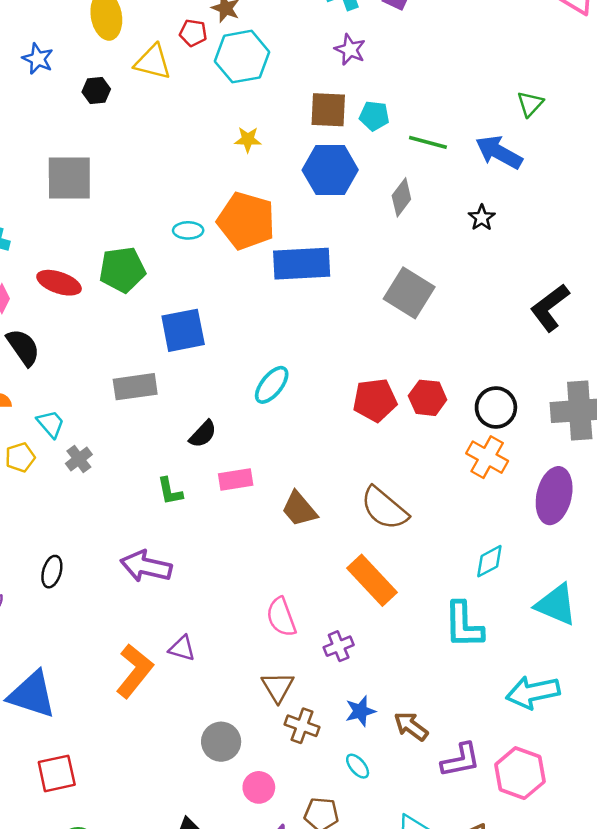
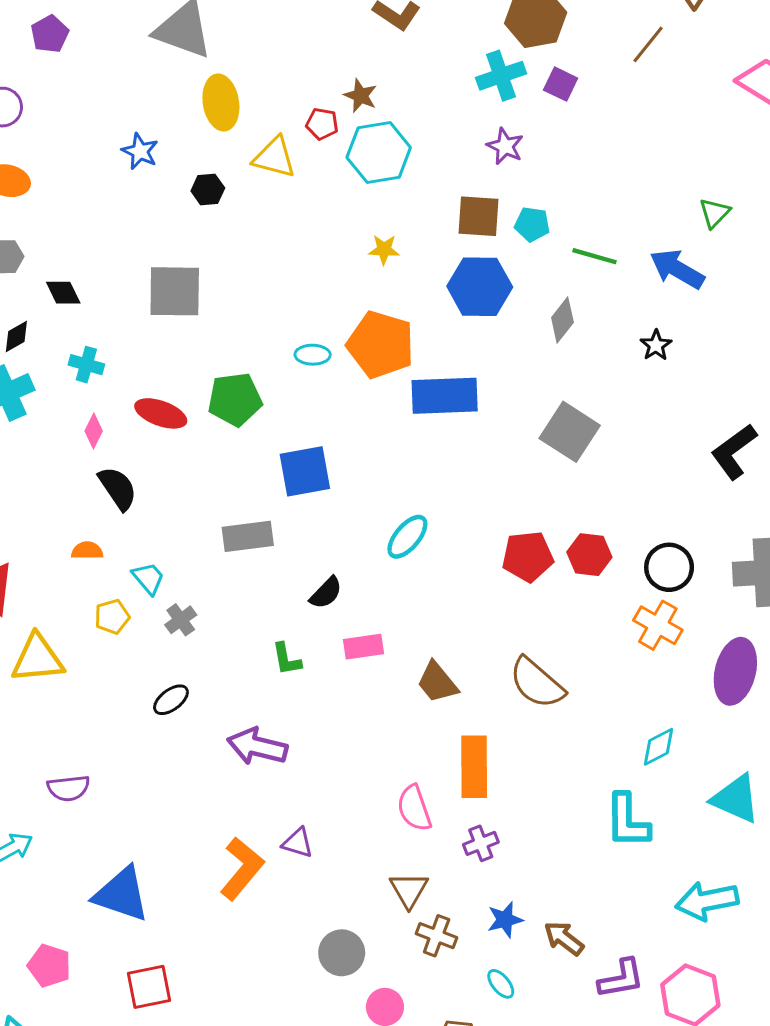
black ellipse: (52, 572) -> (171, 700), moved, turned 36
orange rectangle: (372, 580) -> (474, 767), moved, turned 42

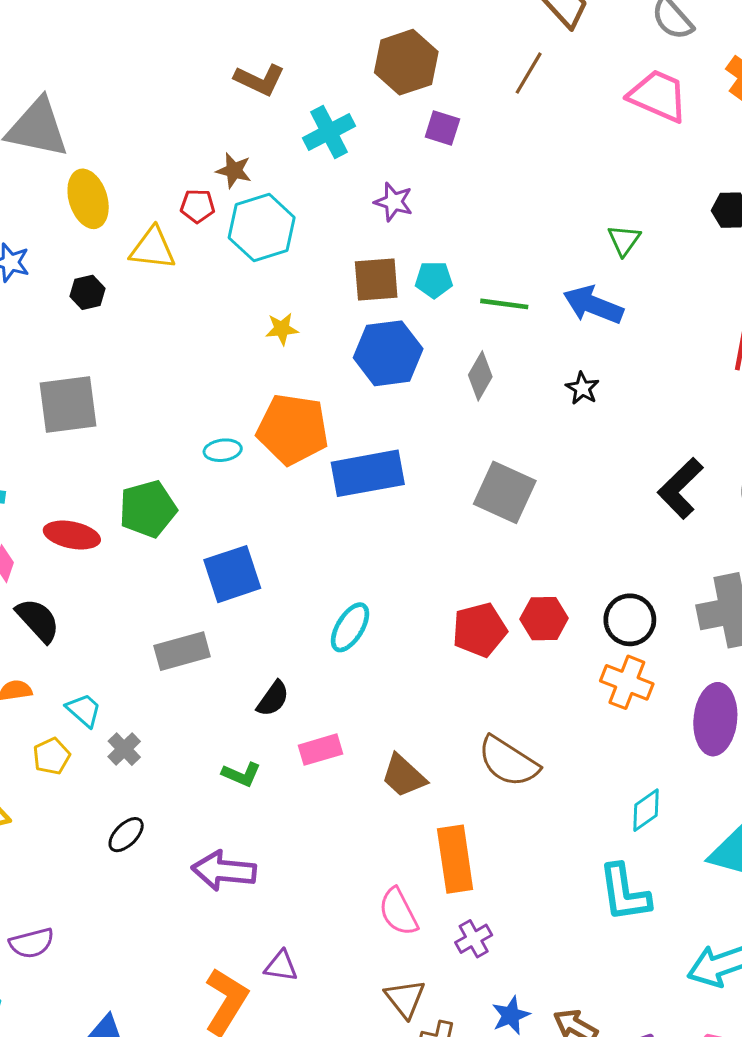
cyan cross: (501, 76) -> (329, 132), moved
green L-shape: (286, 659) -> (241, 774), turned -48

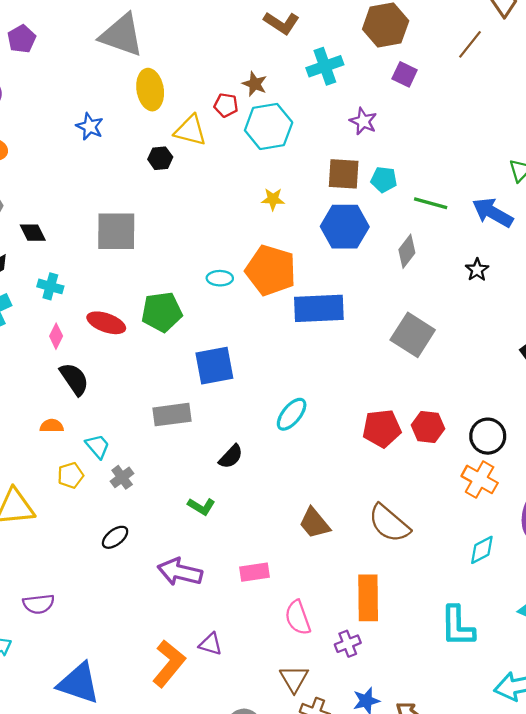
black hexagon: (87, 292) -> (160, 158), moved
pink rectangle: (320, 750) -> (254, 572), moved
cyan diamond: (646, 810) -> (482, 550), moved
orange rectangle: (455, 859) -> (368, 598), moved

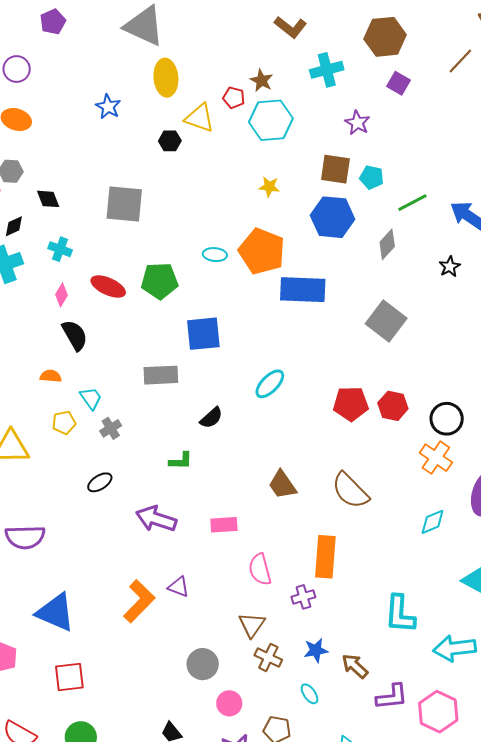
green line: (431, 203) -> (412, 203), turned -48
green L-shape: (201, 506) -> (181, 461), turned -35
purple semicircle: (39, 604) -> (25, 537), size x1.4
cyan L-shape: (457, 626) -> (400, 614), moved

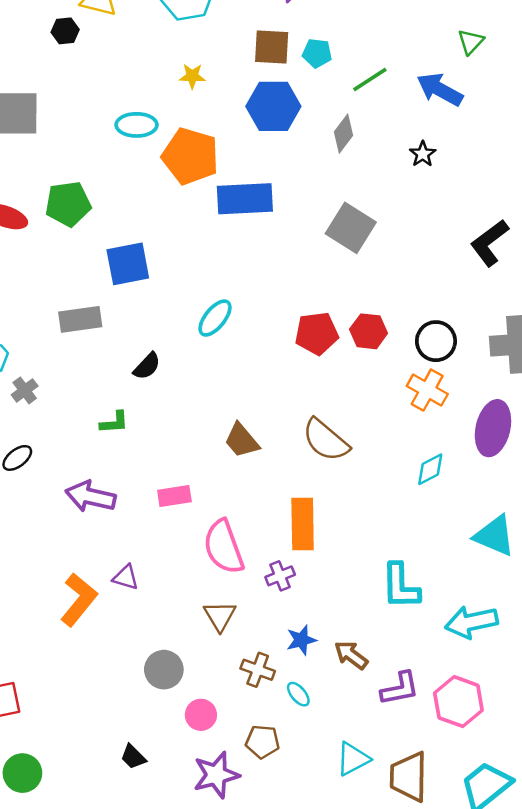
cyan ellipse: (215, 255) -> (137, 125), moved, size x1.4
pink semicircle: (260, 569) -> (224, 547), size x1.4
brown cross: (268, 658) -> (258, 670), moved

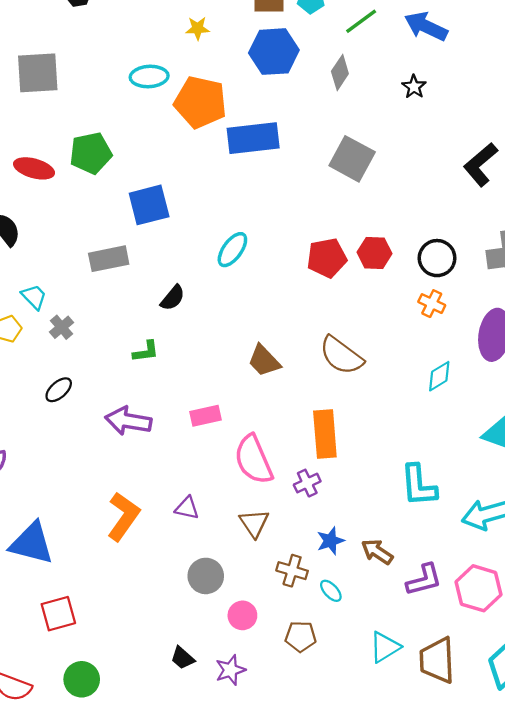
orange cross: (427, 390) -> (432, 304), size x0.7
purple triangle: (126, 577) -> (187, 508), moved
purple star: (216, 775) -> (230, 670), moved, size x0.7

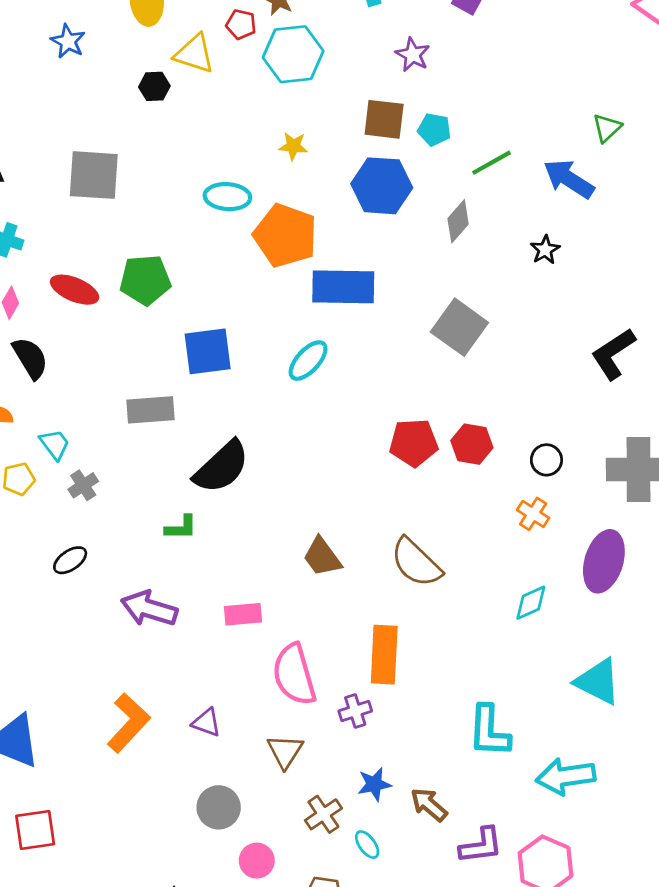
cyan ellipse: (232, 250) -> (308, 361), moved
black circle: (437, 258) -> (546, 460), size x0.7
black semicircle: (173, 298) -> (222, 467), size x1.8
brown cross: (292, 571) -> (323, 814), turned 32

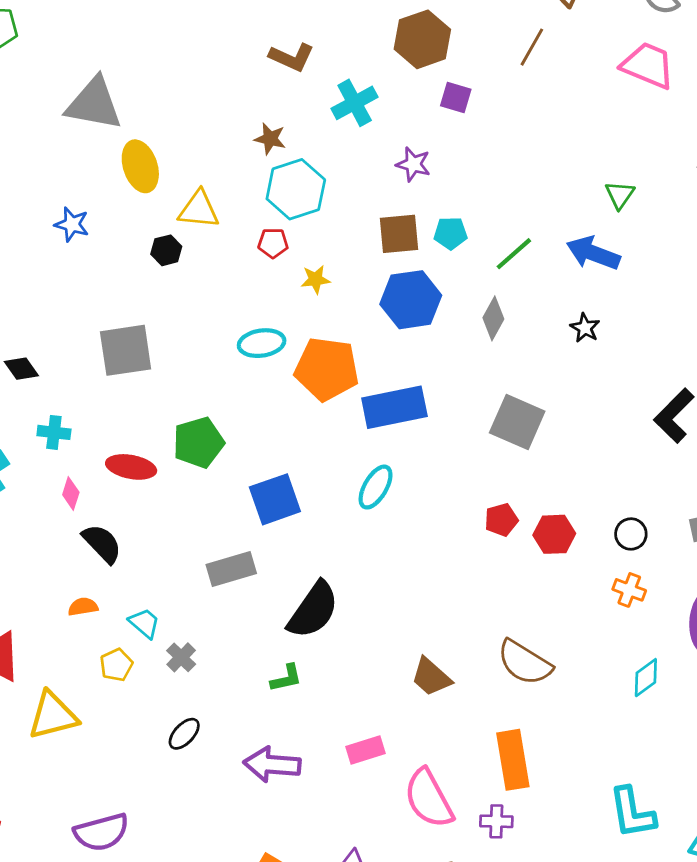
red pentagon: (241, 24) -> (273, 243), moved
red pentagon: (414, 443) -> (501, 520), moved, size x0.7
purple cross: (355, 711) -> (496, 821), turned 32

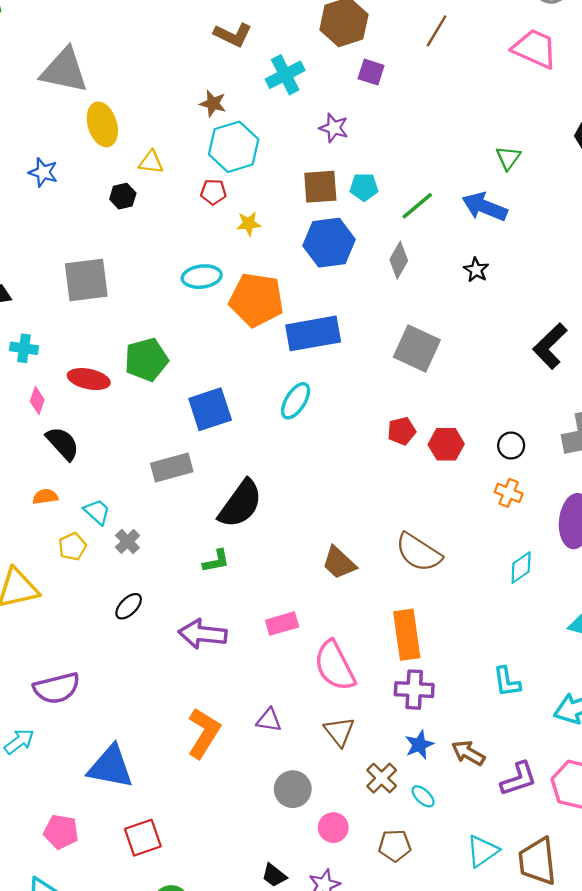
yellow triangle: (199, 210) -> (151, 162), size x0.7
cyan L-shape: (632, 813) -> (507, 682), size x0.7
purple cross: (496, 821) -> (414, 690), moved, size x1.4

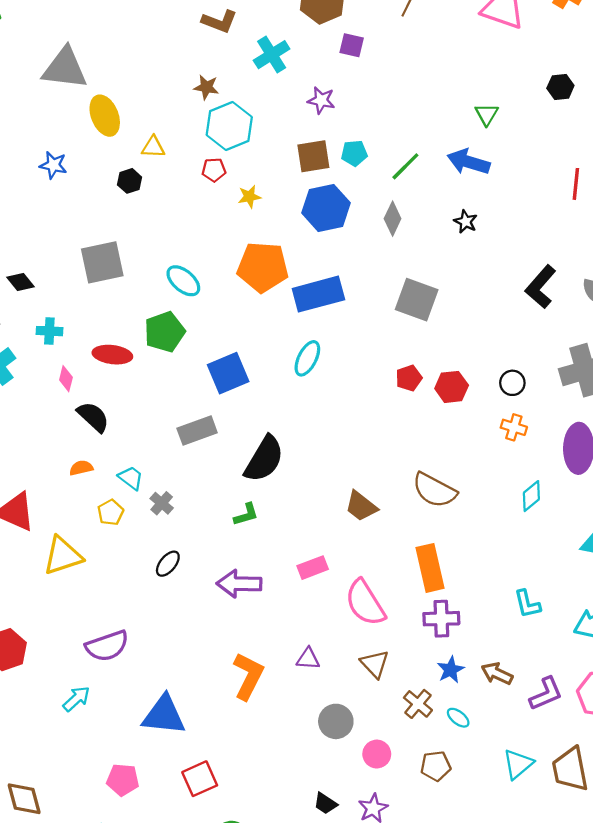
cyan ellipse: (202, 277) -> (183, 281), moved, turned 52

